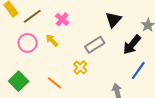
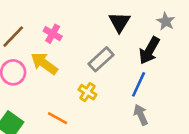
yellow arrow: (52, 40) -> (44, 63), size x1.5
blue line: (138, 70) -> (139, 84), moved

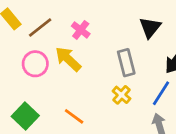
gray rectangle: (101, 59) -> (126, 63), turned -70
yellow cross: (87, 92) -> (122, 95), moved

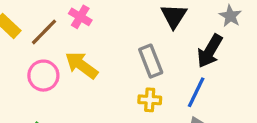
pink cross: (81, 30) -> (80, 17), moved
yellow cross: (122, 95) -> (150, 100), turned -30

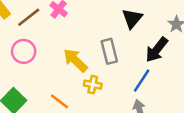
yellow arrow: (82, 65) -> (75, 60), moved
yellow cross: (150, 100) -> (93, 85), moved

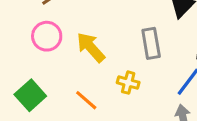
yellow arrow: (75, 60) -> (91, 47), moved

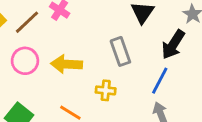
yellow arrow: (91, 47) -> (66, 64), turned -36

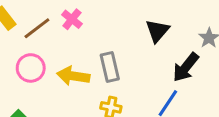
gray rectangle: (120, 51) -> (110, 67), moved

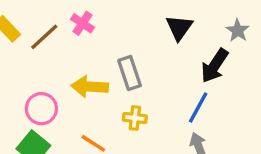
pink circle: (31, 68) -> (41, 109), moved

